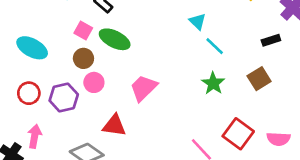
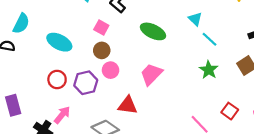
green ellipse: (115, 39) -> (153, 31), moved
red square: (238, 134) -> (230, 111), size x0.7
pink arrow: (35, 136) -> (62, 115), turned 30

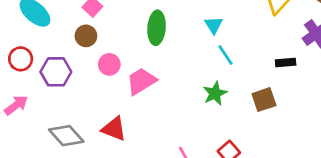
green ellipse: (153, 31) -> (157, 28), turned 55
pink circle: (111, 70) -> (109, 64), moved
red triangle: (128, 105) -> (114, 129), moved

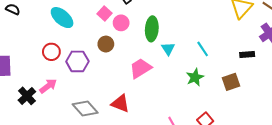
cyan triangle: (214, 25) -> (168, 49), moved
brown circle: (86, 36) -> (106, 44), moved
pink circle: (109, 64) -> (121, 23), moved

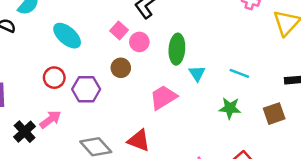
cyan line: (203, 49) -> (239, 73), turned -35
green star: (195, 77) -> (230, 108), turned 30

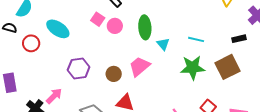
brown circle: (121, 68) -> (114, 74), moved
red circle: (54, 78) -> (31, 43), moved
green star: (230, 108) -> (193, 68), size x1.4
brown square: (274, 114) -> (228, 67), size x1.4

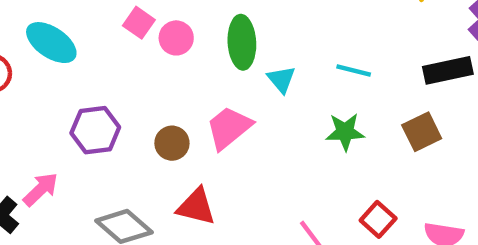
black rectangle: (239, 39) -> (448, 70), size x1.5
brown square: (228, 67) -> (422, 132), size x0.7
green star: (193, 68) -> (345, 132), size x0.7

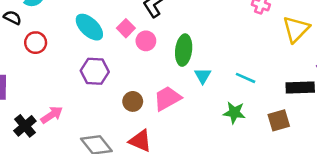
cyan ellipse: (51, 43) -> (89, 27), moved
purple hexagon: (95, 130) -> (95, 71), moved

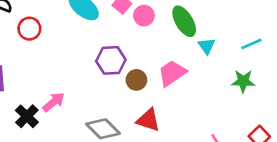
green ellipse: (184, 50) -> (184, 21), turned -32
purple hexagon: (95, 71) -> (111, 60), moved
cyan line: (246, 78) -> (251, 44), turned -42

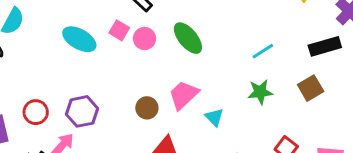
red circle: (29, 29) -> (36, 112), moved
cyan triangle: (207, 46) -> (214, 117), moved
purple hexagon: (111, 60) -> (82, 111), moved

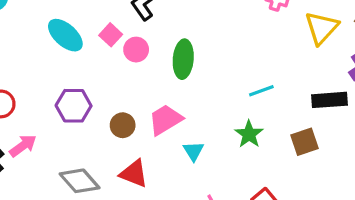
green ellipse: (188, 38) -> (183, 59), turned 32
green star: (260, 92) -> (249, 134), turned 30
purple hexagon: (82, 111) -> (74, 106), moved

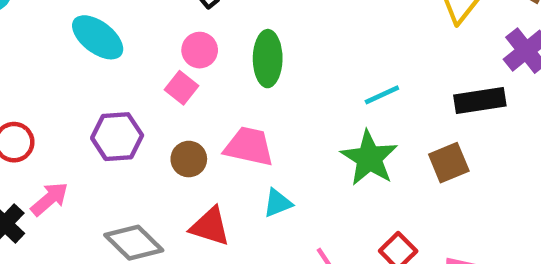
pink square: (111, 35) -> (181, 88), moved
pink trapezoid: (165, 120) -> (249, 147), turned 48
green star: (249, 134) -> (369, 158), size x1.4
cyan triangle: (193, 151) -> (278, 203), moved, turned 45

